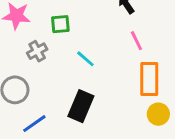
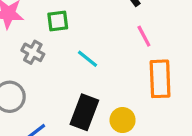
gray cross: (37, 51) -> (33, 52), turned -30
yellow circle: (158, 114) -> (123, 120), moved

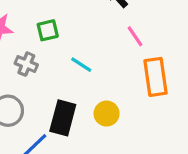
black rectangle: (84, 112) -> (63, 118), moved
yellow circle: (123, 120) -> (107, 114), moved

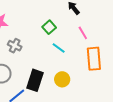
green square: (48, 30) -> (49, 27), moved, turned -32
cyan line: (81, 65) -> (59, 48), moved

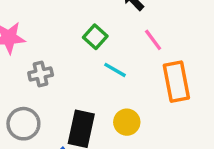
gray cross: (15, 46) -> (41, 74), turned -32

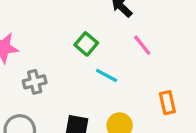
orange rectangle: (176, 82) -> (167, 103), moved, size x0.6

